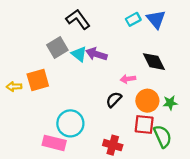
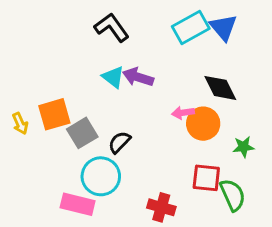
cyan rectangle: (133, 19) -> (191, 27), size x1.6
gray square: (57, 48) -> (82, 133), moved
yellow arrow: (14, 87) -> (20, 124), turned -112
black semicircle: (114, 100) -> (119, 142), moved
orange circle: (147, 101) -> (203, 124), moved

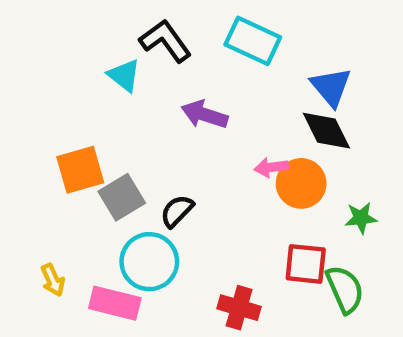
cyan rectangle: (191, 27) -> (253, 41), moved, turned 54
blue triangle: (223, 27) -> (331, 87), moved
cyan triangle: (113, 77) -> (124, 75), moved
yellow arrow: (20, 124) -> (53, 280), moved

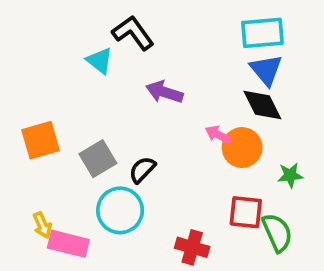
cyan rectangle: (253, 41) -> (262, 33), moved, turned -30
pink arrow: (271, 167) -> (218, 135), turned 35
orange square: (80, 170) -> (41, 140), moved
pink rectangle: (115, 303) -> (68, 244), moved

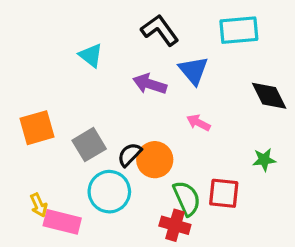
black L-shape: (133, 33) -> (160, 30), moved
blue triangle: (266, 70) -> (193, 71), moved
black diamond: (262, 105) -> (269, 96), moved
orange circle: (242, 148) -> (155, 160), moved
green semicircle: (277, 233) -> (187, 198), moved

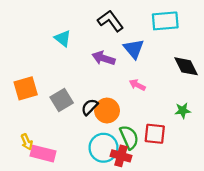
cyan circle: (109, 192) -> (104, 148), moved

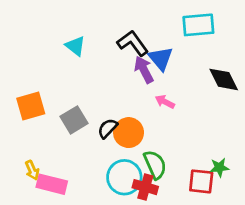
black L-shape: (111, 21) -> (133, 43), moved
purple arrow: (104, 58) -> (144, 70), moved, turned 45
green star: (183, 111) -> (219, 167), moved
red square: (155, 134) -> (201, 181), moved

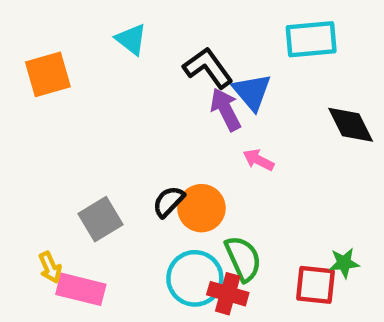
cyan triangle: (75, 46) -> (131, 39), moved
orange square: (31, 106) -> (48, 74), moved
gray square: (74, 120) -> (101, 219), moved

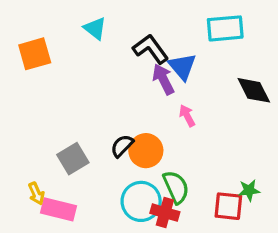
pink arrow: (258, 160) -> (187, 116), turned 35

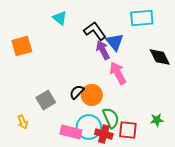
orange square: (35, 54) -> (22, 46), moved
pink arrow: (187, 116) -> (118, 73), size x1.6
red square: (228, 206) -> (128, 130), moved
pink rectangle: (59, 209) -> (71, 132), moved

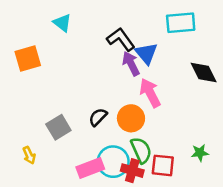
cyan triangle: (60, 18) -> (62, 23), moved
orange circle: (92, 95) -> (131, 118), moved
pink rectangle: (71, 132) -> (90, 168), turned -35

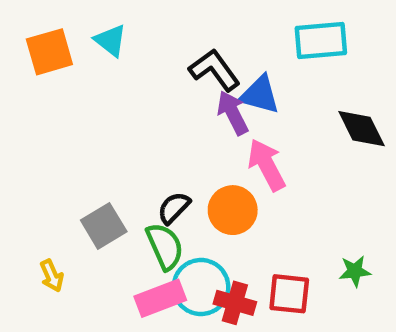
blue triangle: (146, 53) -> (260, 95), turned -35
orange square: (28, 58) -> (49, 52), moved
green semicircle: (141, 150) -> (165, 246), moved

